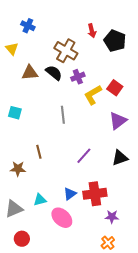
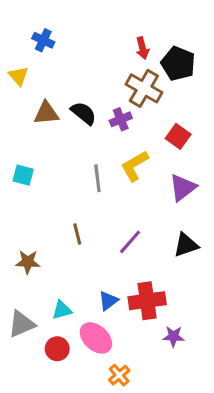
brown cross: (66, 51) -> (144, 88), moved
yellow L-shape: (93, 95) -> (135, 166), moved
brown line: (39, 152) -> (77, 234), moved
red circle: (22, 239) -> (57, 349), moved
orange cross: (108, 243) -> (119, 375), moved

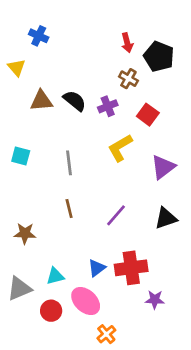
brown cross: (144, 88) -> (128, 79), size x0.6
red square: (178, 136) -> (148, 115), moved
gray line: (97, 178) -> (69, 163), moved

